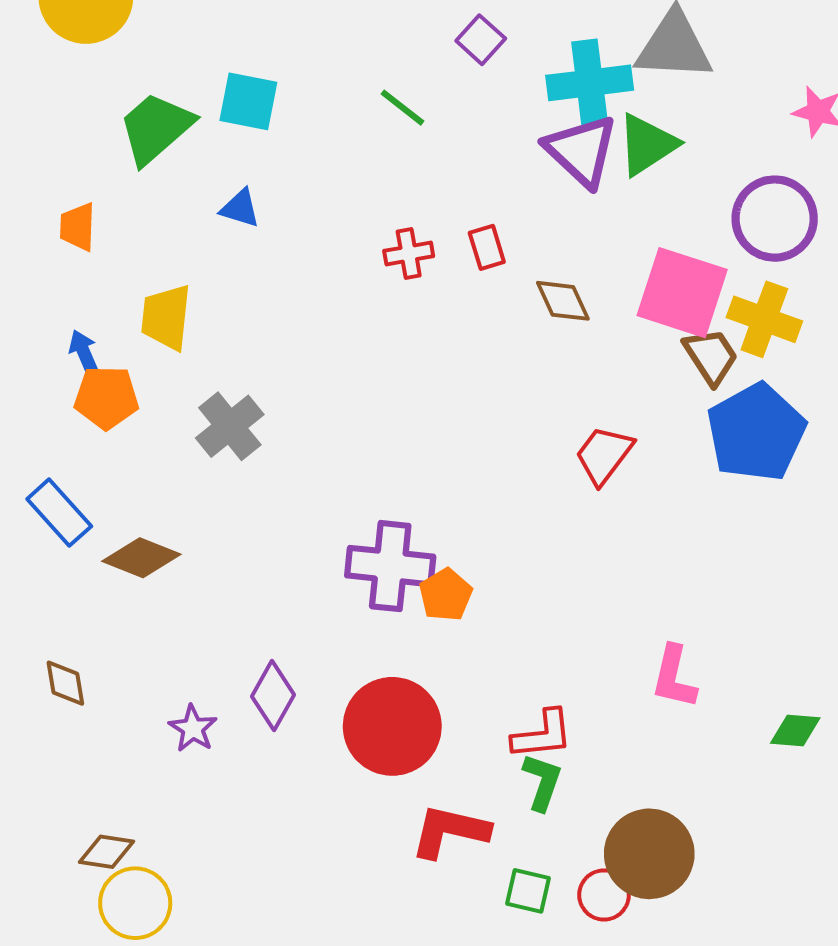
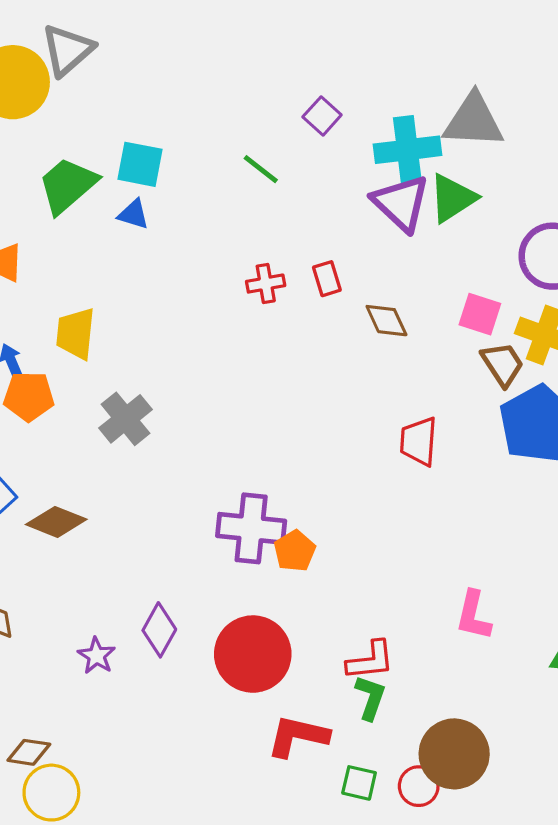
blue triangle: (240, 208) -> (134, 214), moved
pink square: (682, 293) -> (480, 314), size x0.6
red trapezoid: (604, 455) -> (419, 441), turned -33

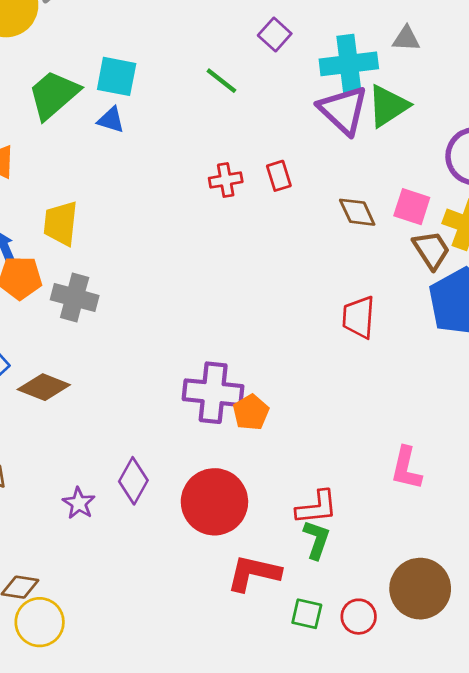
gray triangle: (473, 121) -> (406, 39), size x0.5
brown diamond: (386, 321) -> (357, 212), moved
gray cross: (125, 419) -> (75, 298), moved, turned -36
brown circle: (454, 754) -> (420, 589), moved

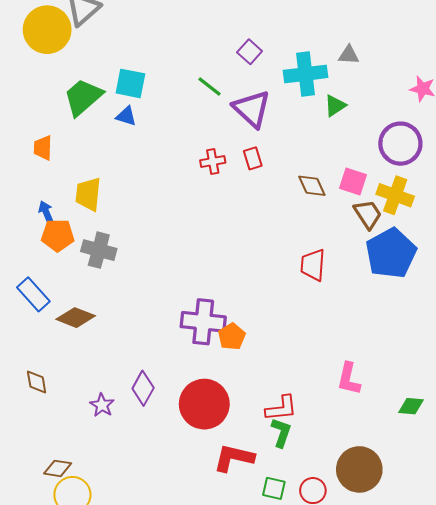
green triangle: (388, 106) -> (335, 106), size x0.7
purple triangle: (343, 110) -> (252, 109), moved

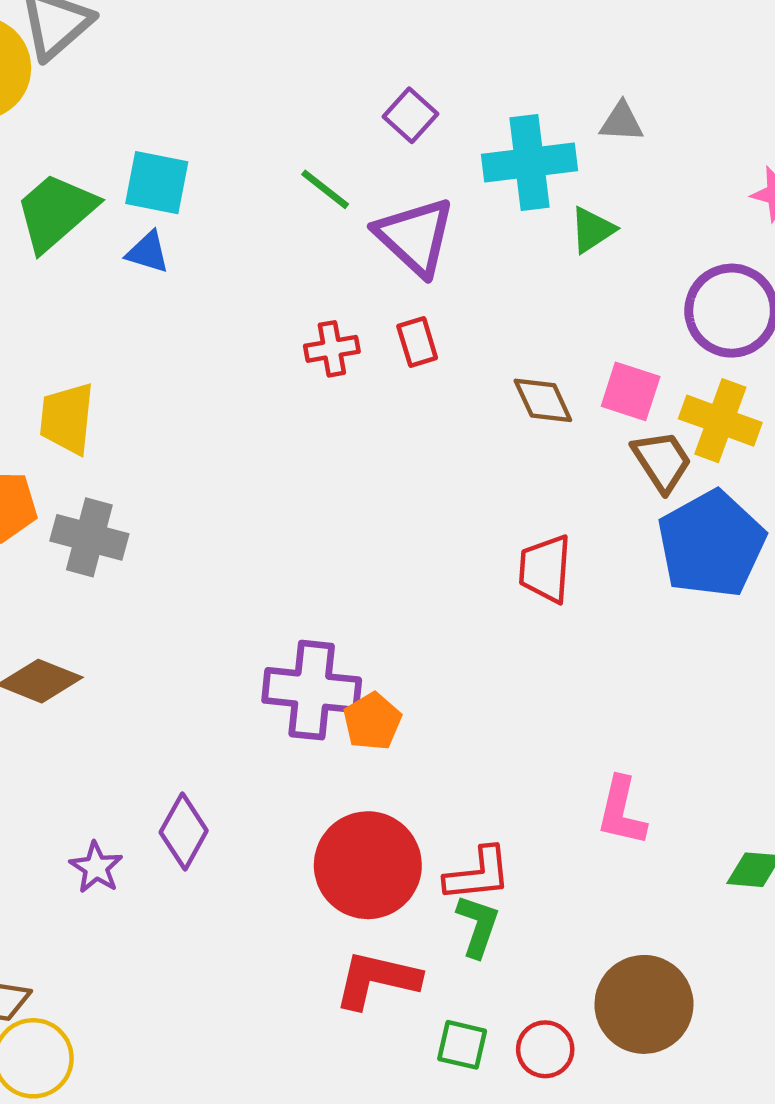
red circle: (204, 404) -> (368, 865), moved

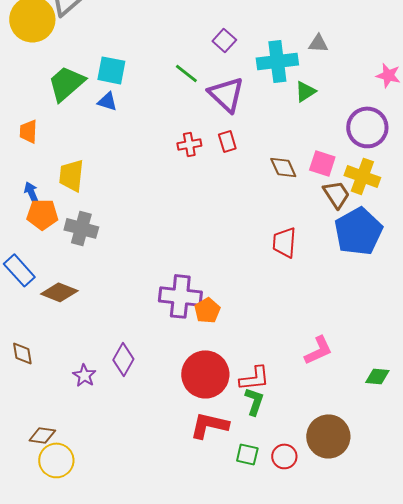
pink L-shape: (622, 811) -> (318, 350), turned -128

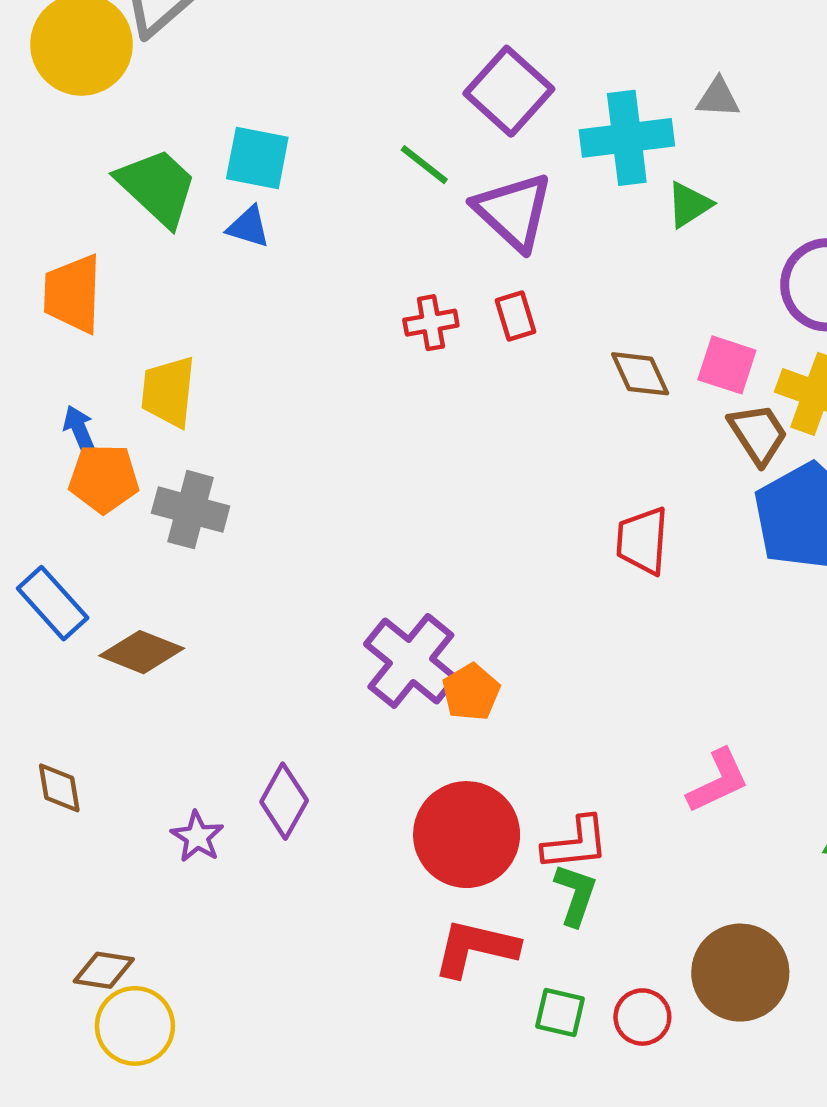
purple square: (224, 40) -> (509, 91), size x1.6
green trapezoid: (66, 83) -> (157, 187), turned 84
orange trapezoid: (28, 131) -> (73, 294), size x1.5
purple cross: (180, 296) -> (411, 661), turned 33

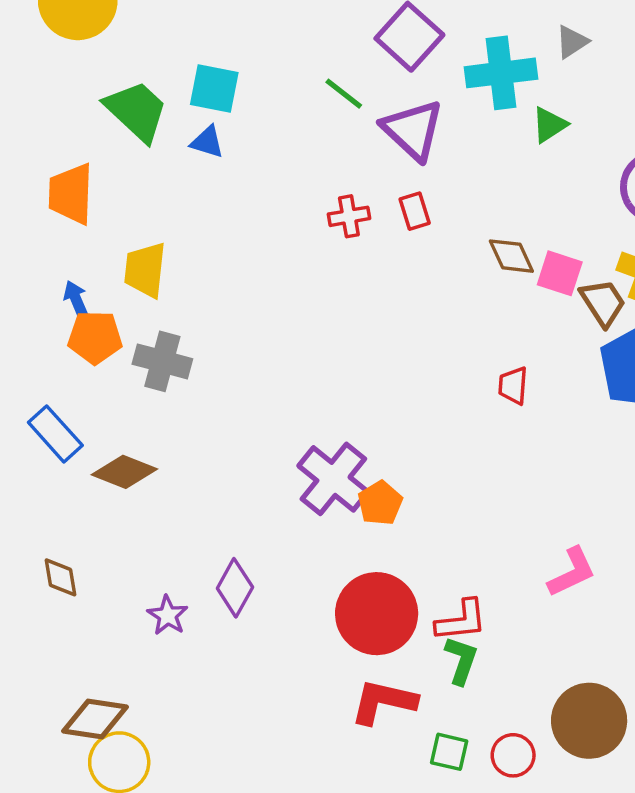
gray triangle: (718, 98) -> (572, 42), turned -36
pink square: (727, 365) -> (560, 273), moved
red trapezoid: (642, 541) -> (513, 386), size x0.7
brown diamond: (104, 970) -> (95, 719), size x1.4

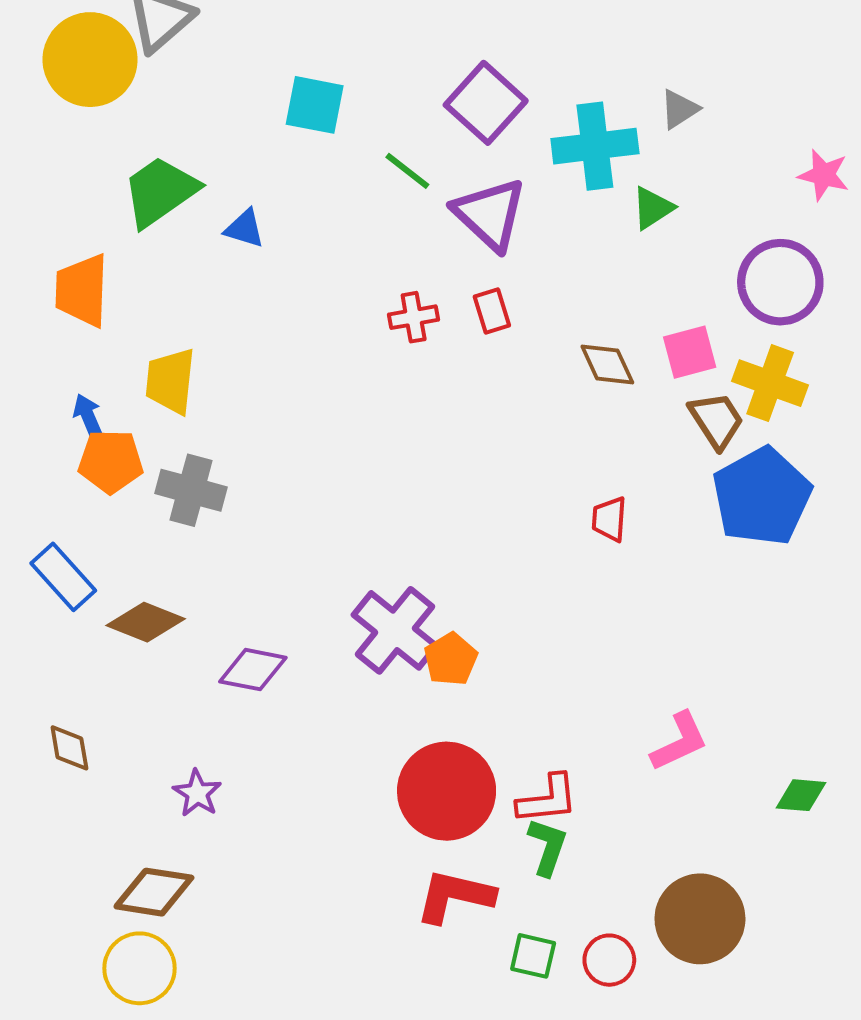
cyan square: (214, 88) -> (315, 105), moved
green trapezoid: (136, 111) -> (160, 191), turned -78
pink square: (560, 273) -> (690, 352), moved, turned -33
purple diamond: (235, 588) -> (253, 670), moved, turned 72
brown diamond: (95, 719) -> (154, 892), moved

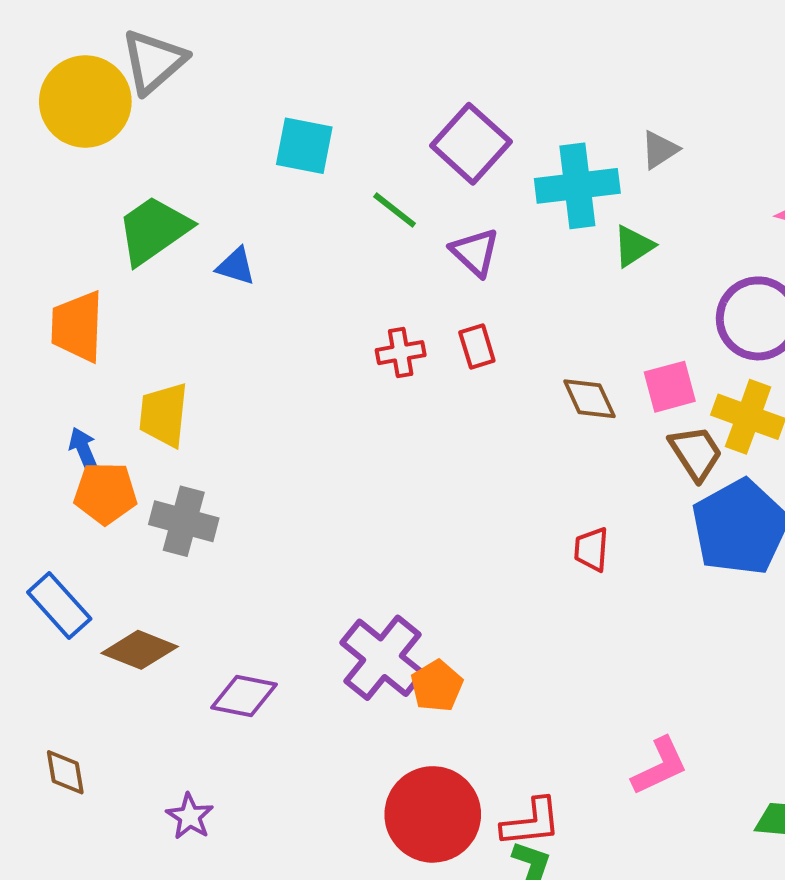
purple triangle: (490, 214) -> (475, 252), size x0.7

